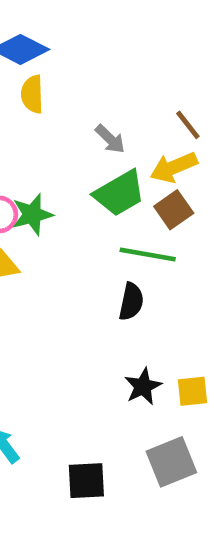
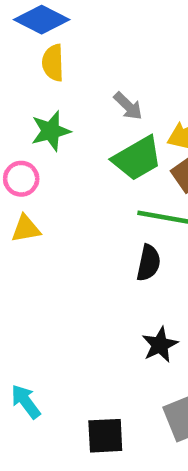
green star: (32, 214) -> (51, 131), moved

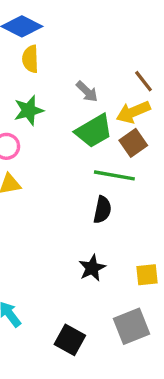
black star: (160, 345) -> (92, 268), moved
black square: (105, 436) -> (70, 340), turned 32

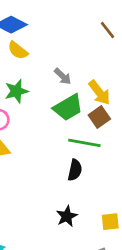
yellow semicircle: (30, 59) -> (18, 50), turned -50
brown line: (143, 81) -> (107, 30), moved
yellow arrow: (133, 112) -> (99, 93), turned -105

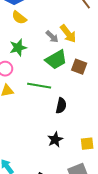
yellow arrow: (99, 93) -> (68, 34), moved
brown square: (99, 117) -> (79, 67), turned -35
green line: (84, 143) -> (39, 86), moved

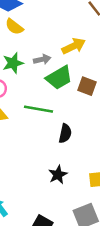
yellow arrow: (68, 34) -> (74, 46), turned -78
gray arrow: (52, 37) -> (42, 59), moved, turned -56

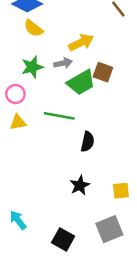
yellow arrow: (74, 46) -> (81, 43), moved
brown square: (87, 86) -> (103, 72), moved

